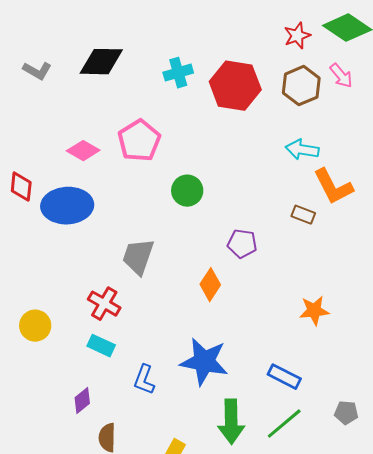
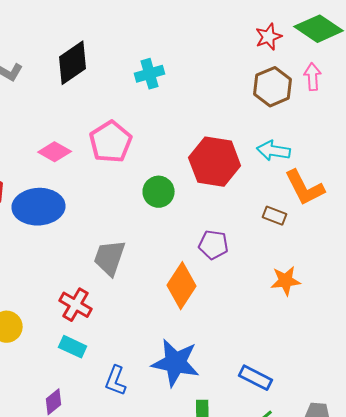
black diamond: (101, 62) -> (73, 63), turned -36
pink arrow: (341, 76) -> (313, 77), turned -144
red hexagon: (235, 86) -> (215, 162), moved
orange diamond: (210, 285) -> (182, 286), size x1.4
orange star: (314, 311) -> (286, 281), moved

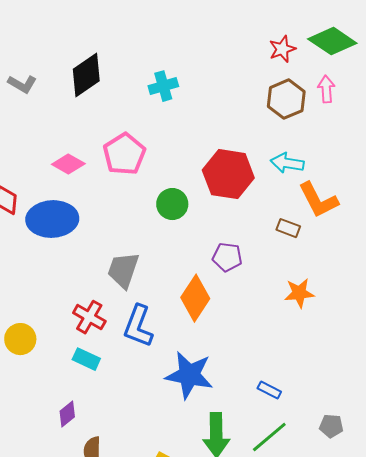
blue rectangle: (256, 378) -> (269, 390), size x0.7
blue L-shape: (116, 381) -> (138, 326), moved, size x1.4

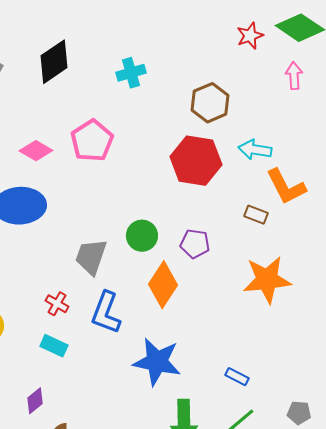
brown hexagon: (286, 99) -> (210, 103), moved
green circle: (172, 204) -> (142, 236), moved
orange star: (299, 293) -> (267, 280), size x1.6
red cross: (89, 317) -> (57, 304), size x0.7

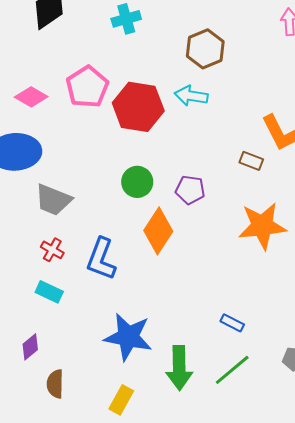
cyan arrow: (255, 150) -> (191, 96), moved
red hexagon: (196, 161) -> (138, 107), moved
gray trapezoid: (91, 257) -> (53, 200), moved, turned -87
blue star: (157, 362) -> (128, 337), moved

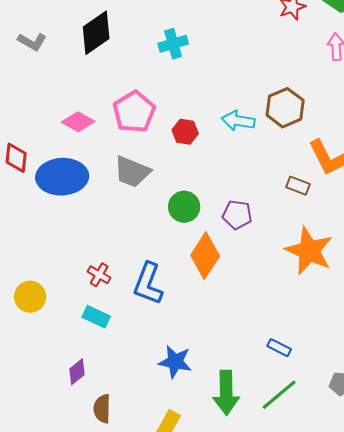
brown hexagon: (205, 49) -> (285, 108), moved
red hexagon: (138, 107) -> (185, 132), size x0.5
gray trapezoid: (53, 200) -> (132, 172), moved
orange star: (262, 226) -> (309, 251), turned 30
blue star: (128, 337) -> (175, 362), size x0.7

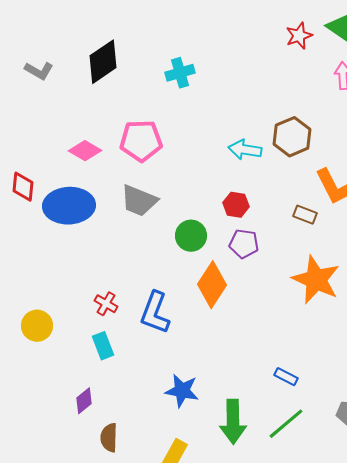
pink pentagon: (134, 112) -> (141, 141), turned 30
red hexagon: (185, 132) -> (236, 205), moved
cyan rectangle: (96, 317) -> (103, 346), turned 44

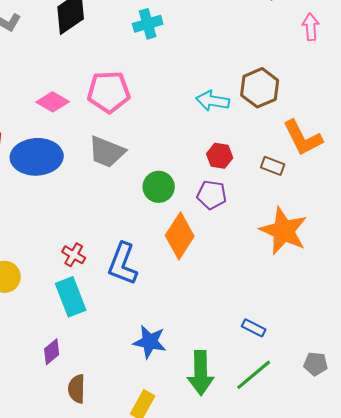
red hexagon: (236, 205) -> (220, 156), moved
cyan rectangle: (103, 346) -> (71, 297), size x1.4

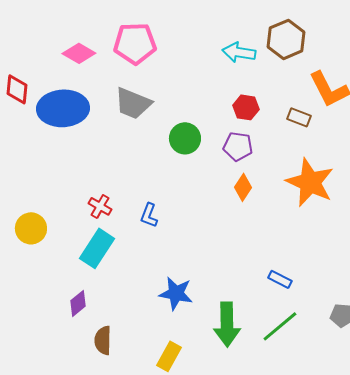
orange diamond: (180, 236) -> (243, 187), moved, size x0.6
blue L-shape: (123, 264) -> (149, 215), size x0.6
cyan rectangle: (71, 297) -> (97, 248), turned 54

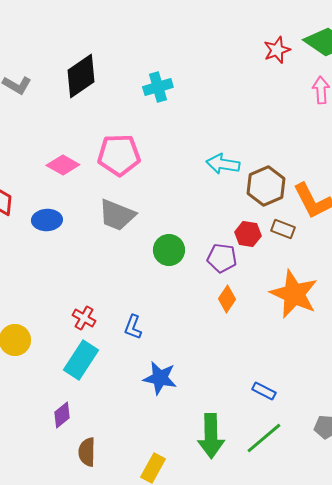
brown hexagon: (286, 39) -> (266, 186), moved
red hexagon: (246, 107) -> (248, 234), moved
blue ellipse: (63, 108) -> (47, 220), size x0.6
blue star: (176, 293) -> (160, 378), moved

